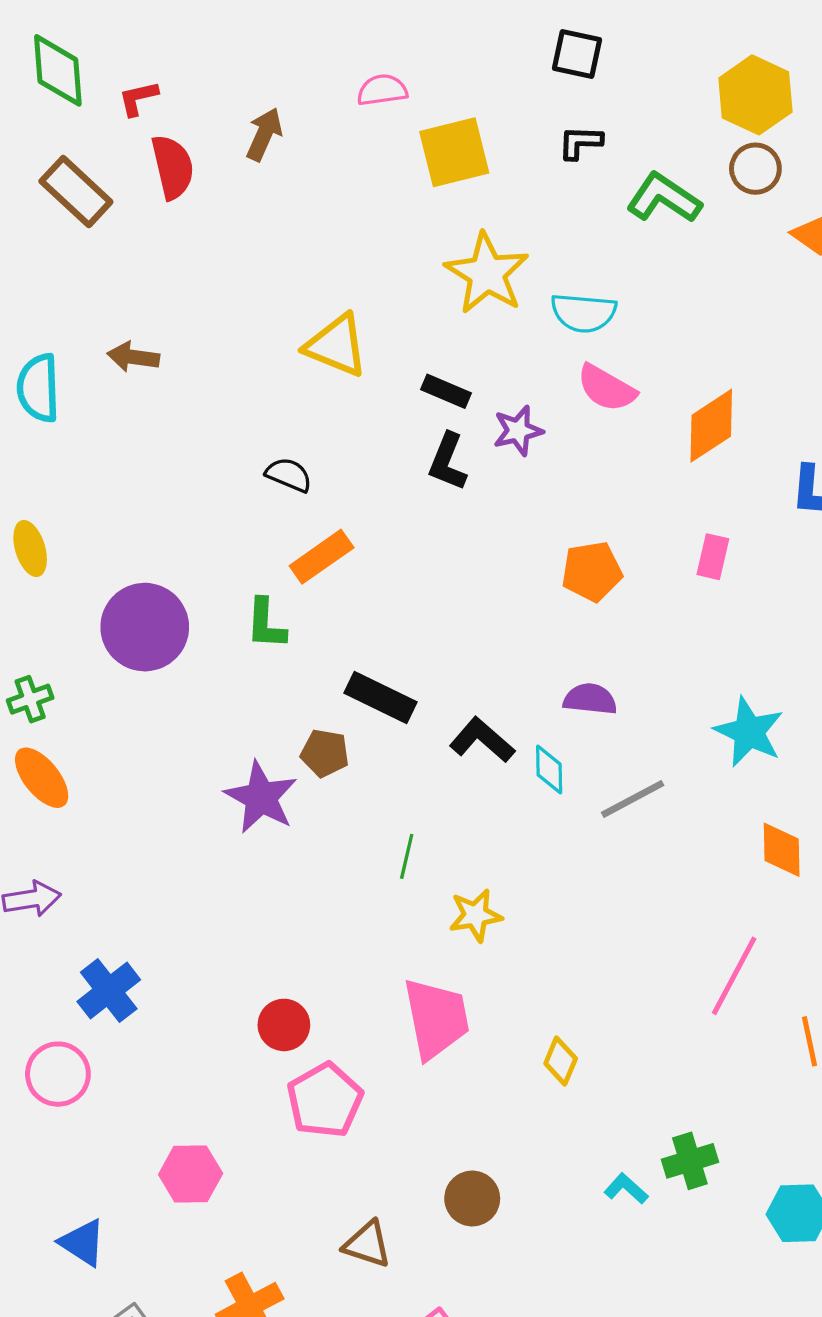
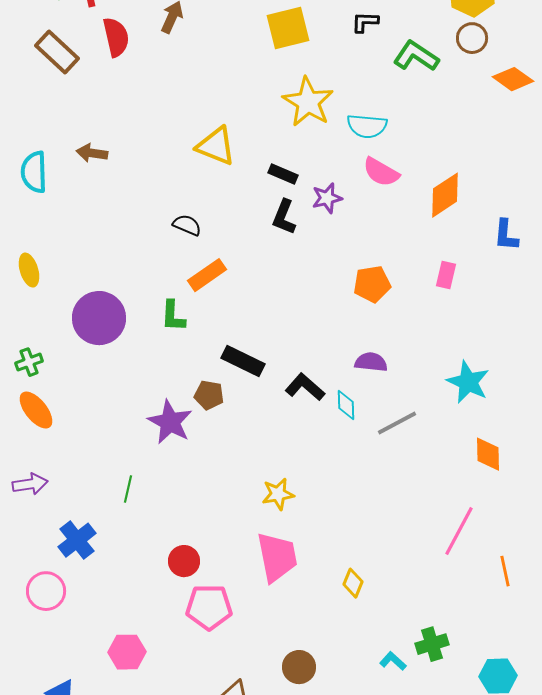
green line: (407, 856) -> (128, 489), moved
yellow star: (475, 915) -> (278, 494), moved
pink pentagon: (325, 1100) -> (209, 607), turned 30

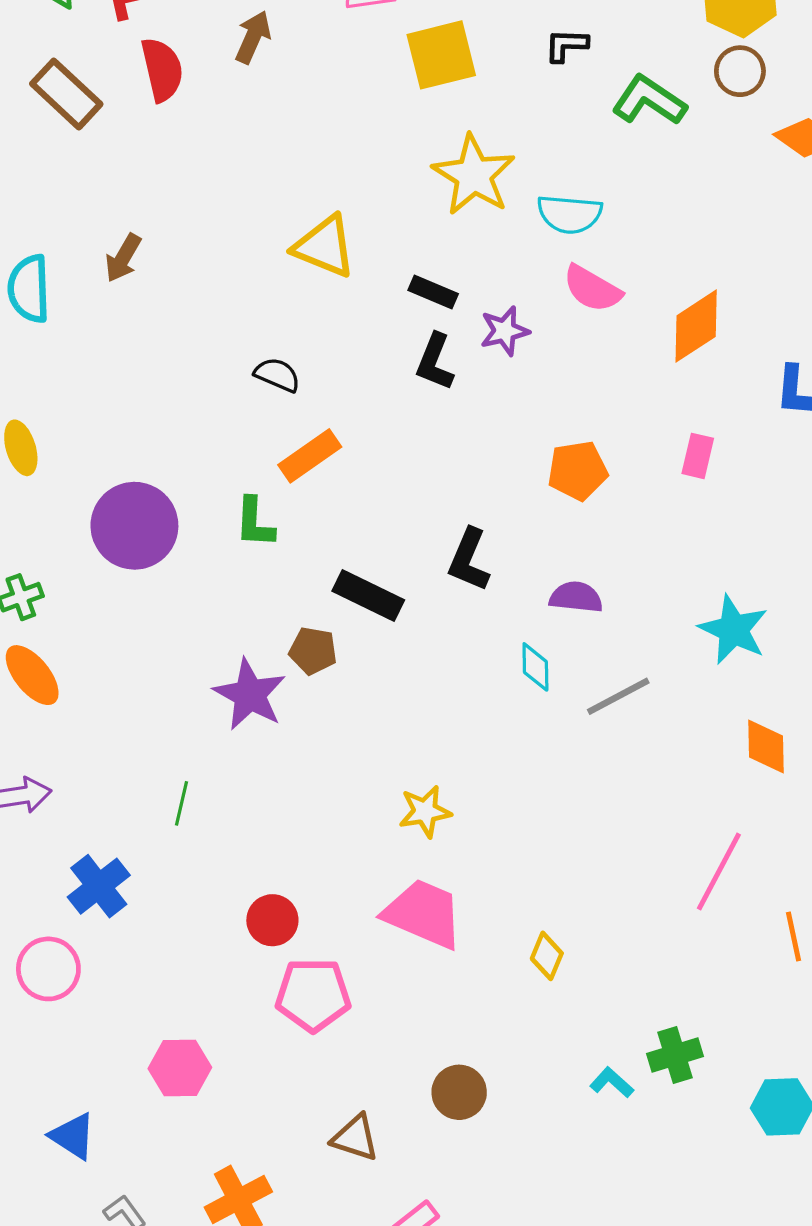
brown arrow: (92, 153) -> (123, 258), turned -68
black L-shape: (305, 387) -> (469, 560), moved, turned -108
pink trapezoid: (277, 557) -> (423, 914), turned -56

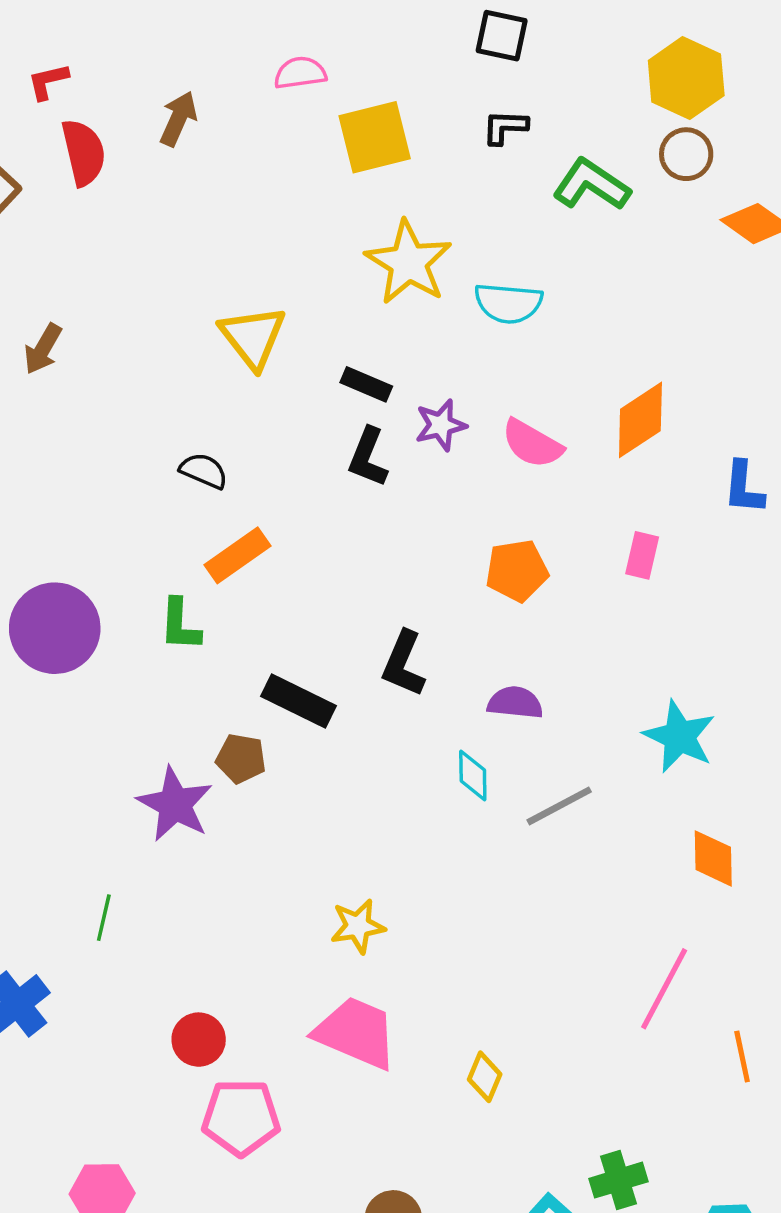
yellow triangle: (324, 247) -> (253, 337), turned 30
pink semicircle: (592, 289) -> (532, 444), moved

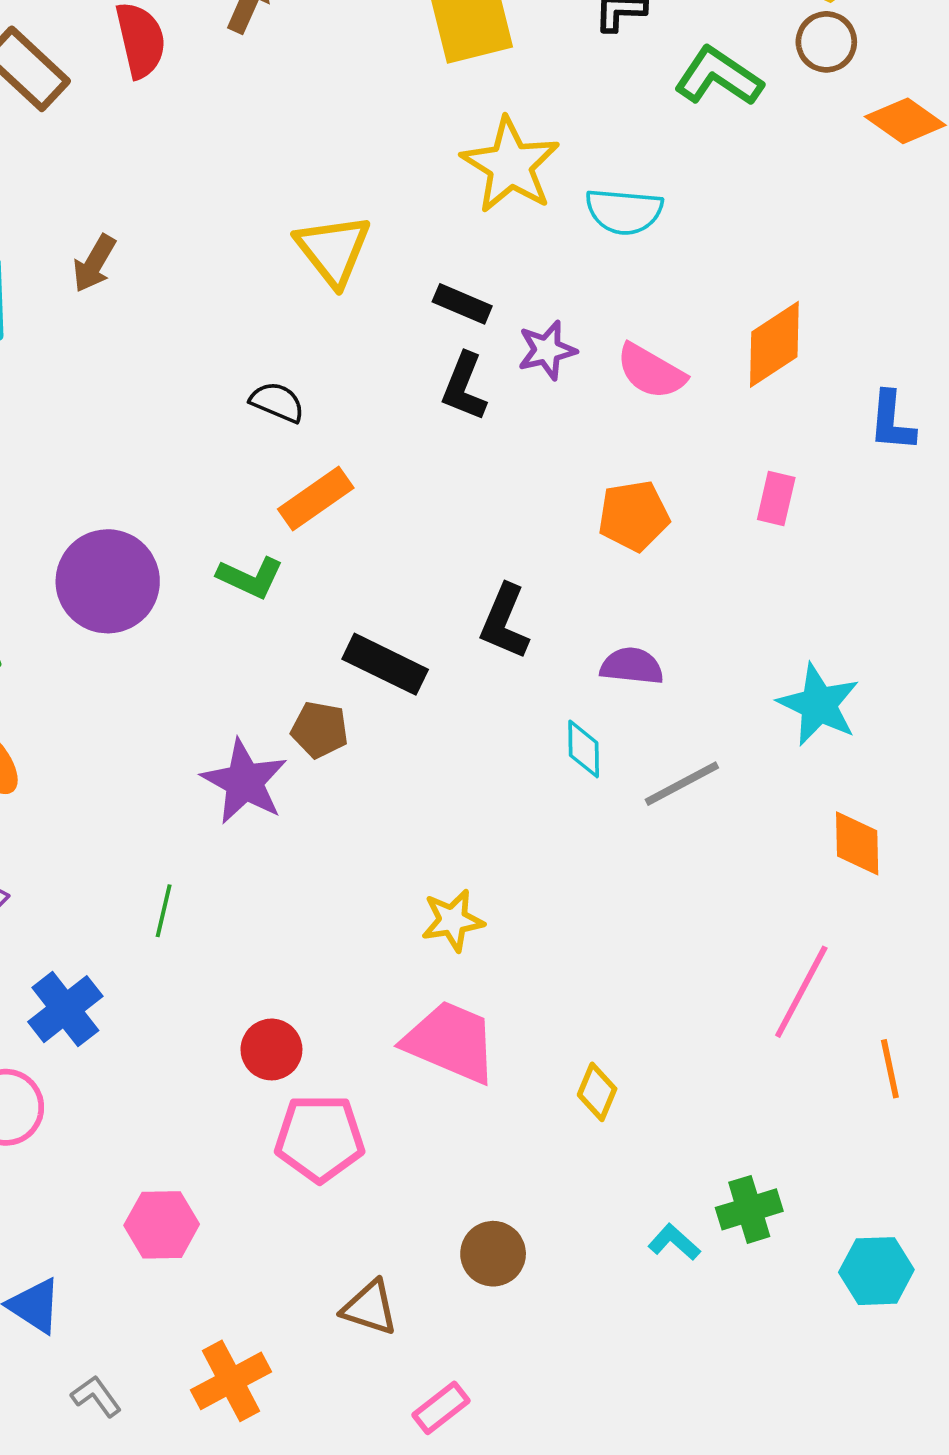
green L-shape: (180, 625) -> (250, 577), turned -68

